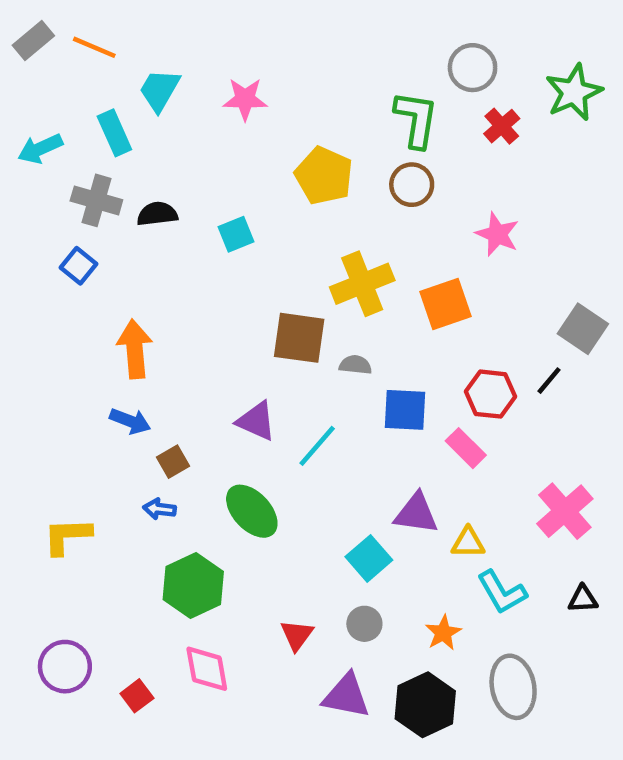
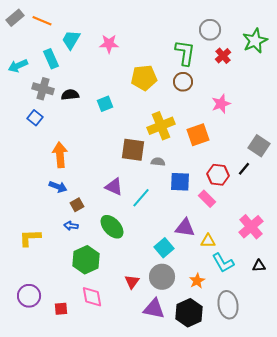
yellow pentagon: (324, 176) -> (144, 78), turned -30
pink star: (497, 234) -> (221, 104), turned 30
gray circle: (364, 624) -> (162, 277), size x1.6
red square: (137, 696) -> (61, 309), turned 32

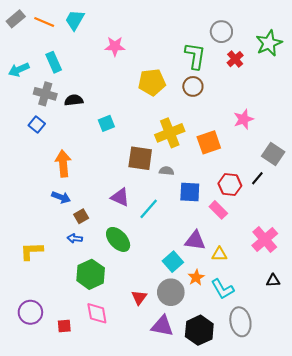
cyan trapezoid: (71, 40) -> (75, 20), moved
cyan square: (105, 104) -> (106, 123), moved
pink star: (221, 104) -> (244, 119), moved
cyan L-shape: (223, 263) -> (223, 289), moved
orange star: (197, 281) -> (196, 277), moved

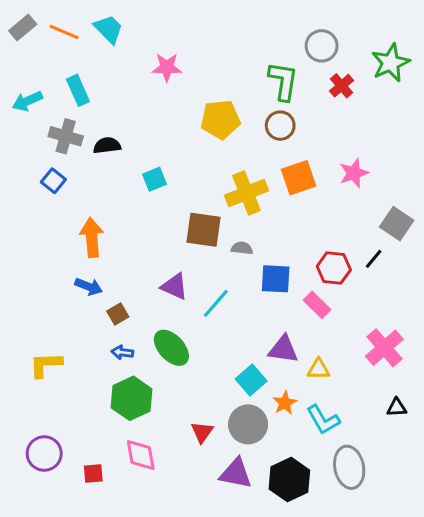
cyan trapezoid: (75, 20) -> (109, 29), turned 105
orange square: (209, 142) -> (299, 178), moved
blue arrow: (75, 238) -> (122, 352), moved

